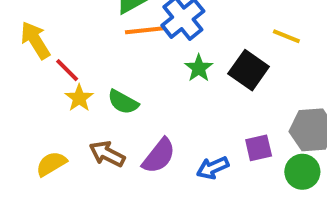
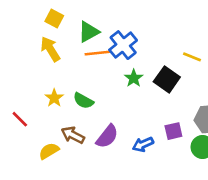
yellow arrow: (35, 40) -> (50, 49), moved
red line: (67, 70) -> (20, 119), moved
yellow semicircle: (51, 164) -> (49, 151), moved

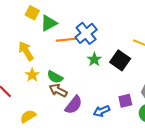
green triangle: (89, 32) -> (49, 23), moved
yellow arrow: (50, 49) -> (26, 51), moved
brown arrow: (73, 135) -> (58, 90), moved

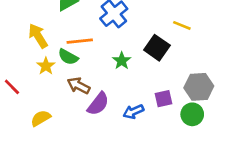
orange line: (66, 40) -> (80, 41), moved
green star: (94, 59) -> (122, 61), moved
green semicircle: (55, 77) -> (68, 57), moved

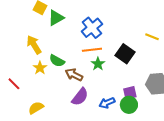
yellow line: (182, 25) -> (152, 37), moved
orange line: (80, 41) -> (92, 50), moved
brown arrow: (79, 86) -> (74, 75), moved
green circle: (192, 114) -> (129, 105), moved

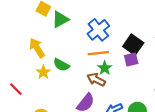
black square: (125, 54) -> (133, 45), moved
brown arrow: (74, 75) -> (96, 80), moved
purple square: (130, 93) -> (131, 59), moved

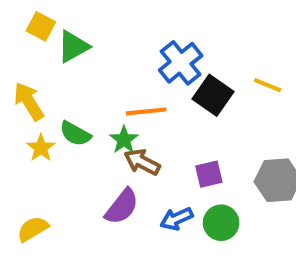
blue cross: (98, 30) -> (181, 63), moved
purple square: (131, 59) -> (209, 174), moved
green star: (105, 68) -> (124, 140), moved

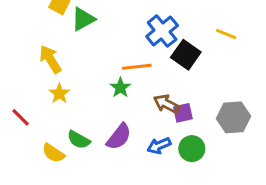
yellow line: (268, 85) -> (226, 34), moved
green semicircle: (75, 134) -> (79, 140), moved
brown arrow: (142, 162) -> (166, 104), moved
yellow semicircle: (33, 229) -> (53, 153), turned -115

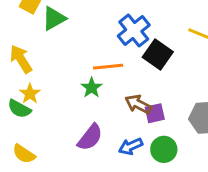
green semicircle: (79, 140) -> (19, 109), moved

